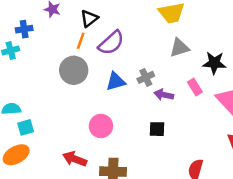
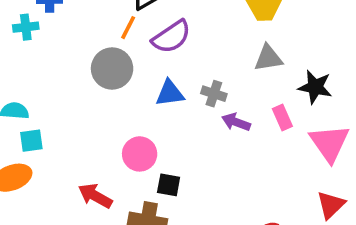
gray cross: (146, 77) -> (214, 94), turned 35
black square: (157, 129) -> (169, 185), moved

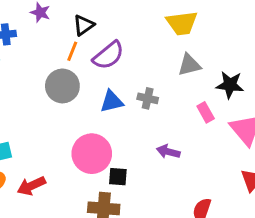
purple arrow: (236, 122) -> (168, 152), moved
pink circle: (140, 154) -> (92, 154), size x1.4
red arrow: (95, 196) -> (31, 186), moved, turned -48

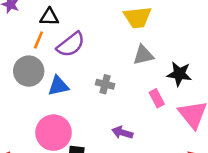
black triangle: (84, 25) -> (49, 17), turned 36
blue triangle: (112, 102) -> (58, 86), moved

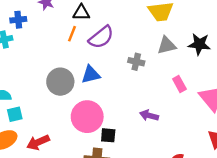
gray circle: (29, 71) -> (60, 82), moved
black star: (179, 74) -> (199, 44), moved
gray cross: (105, 84) -> (136, 62), moved

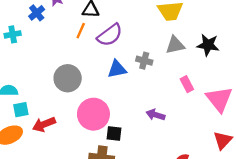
blue cross: (18, 20) -> (37, 13), moved, turned -35
blue triangle: (91, 75) -> (117, 69), moved
red arrow: (38, 142) -> (44, 124), moved

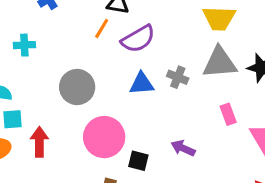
cyan cross: (13, 34) -> (24, 45), moved
gray triangle: (175, 45) -> (220, 63), size x1.4
red arrow: (44, 124) -> (39, 142), turned 105
black square: (114, 133) -> (138, 161), moved

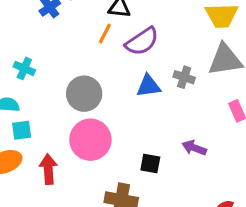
cyan cross: (24, 45) -> (24, 68), moved, turned 30
pink circle: (104, 137) -> (90, 140), moved
red arrow: (39, 142) -> (48, 169), moved

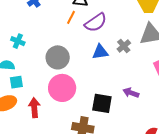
gray cross: (184, 77) -> (124, 46), turned 32
black square: (150, 163) -> (102, 103), size x1.5

